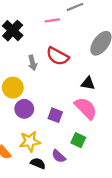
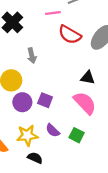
red semicircle: (58, 56) -> (70, 35), moved
purple square: (55, 115) -> (45, 100), moved
purple semicircle: (59, 156) -> (53, 130), moved

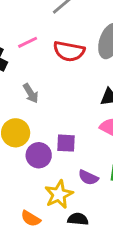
pink line: (53, 13) -> (28, 42), moved

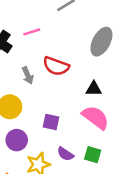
red semicircle: (69, 51) -> (56, 66), moved
purple circle: (39, 155) -> (17, 140), moved

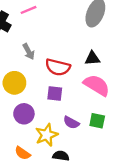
red semicircle: (56, 66) -> (58, 67), moved

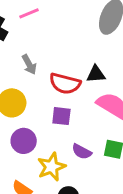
black triangle: (92, 58) -> (96, 74), moved

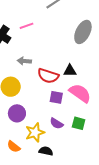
gray arrow: (29, 64) -> (24, 61), turned 120
purple square: (61, 116) -> (56, 97), moved

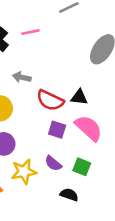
black semicircle: (46, 151) -> (69, 195), moved

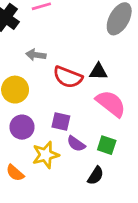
purple square: (57, 130) -> (61, 122), moved
black semicircle: (69, 195) -> (96, 176), turned 108

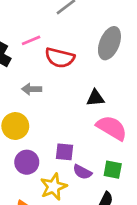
red semicircle: (68, 77) -> (60, 58), moved

